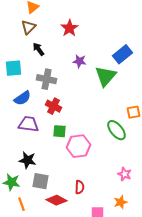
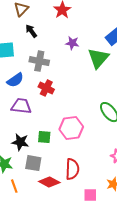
green square: (60, 131) -> (44, 137), moved
red semicircle: (80, 187) -> (72, 169), size x1.5

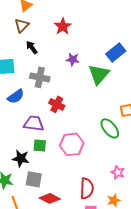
red cross: (46, 88) -> (57, 104), moved
purple trapezoid: (21, 106) -> (34, 123), moved
green square: (44, 137) -> (40, 145), moved
red semicircle: (72, 169) -> (87, 188), moved

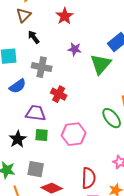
black star: (21, 158) -> (18, 139), moved, turned 30

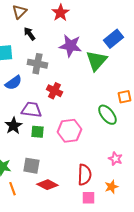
purple star: (75, 49) -> (70, 46), size x1.6
black star: (18, 139) -> (13, 126), moved

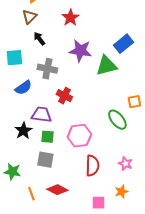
green triangle: (96, 61) -> (106, 66), turned 35
gray square: (31, 166) -> (45, 160), moved
red semicircle: (84, 175) -> (92, 166), moved
orange line: (12, 189) -> (31, 194), moved

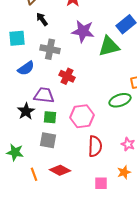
green ellipse: (117, 120) -> (120, 100), turned -70

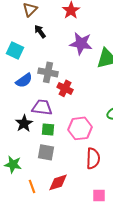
cyan square: (17, 38) -> (15, 50), turned 30
gray cross: (50, 49) -> (48, 72), moved
red diamond: (60, 170) -> (58, 182), turned -45

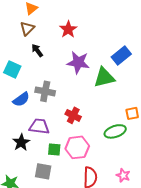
red cross: (65, 88) -> (73, 115), moved
green square: (48, 129) -> (54, 149), moved

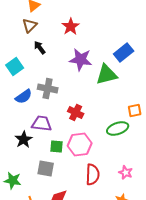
cyan square: (12, 69) -> (15, 66), turned 30

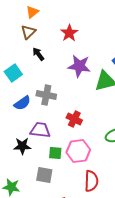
black star: (24, 140) -> (22, 146), turned 30

